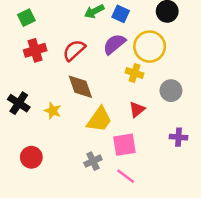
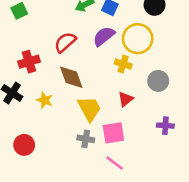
red cross: (35, 50) -> (29, 62), moved
yellow trapezoid: (99, 120) -> (89, 109), turned -64
gray cross: (93, 161) -> (86, 139), moved, turned 35

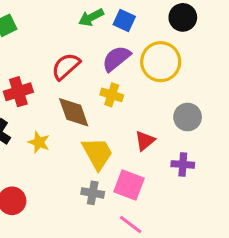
yellow cross: (123, 64) -> (112, 95), moved
purple cross: (165, 126) -> (183, 164), moved
pink square: (113, 133) -> (129, 185), turned 30

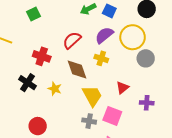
red cross: (18, 92) -> (42, 56), turned 36
gray circle: (188, 117) -> (146, 58), moved

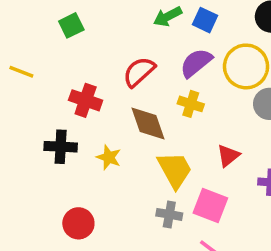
black cross: (28, 83) -> (61, 147), turned -30

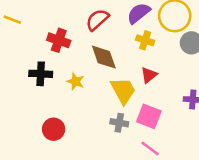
yellow cross: (191, 104) -> (145, 40), moved
red triangle: (228, 156) -> (149, 75), moved

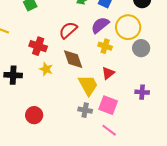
black cross: (41, 74) -> (13, 75), moved
yellow star: (75, 82) -> (46, 69), moved

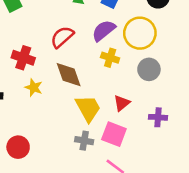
gray circle: (141, 48) -> (149, 69), moved
red triangle: (108, 73) -> (122, 103), moved

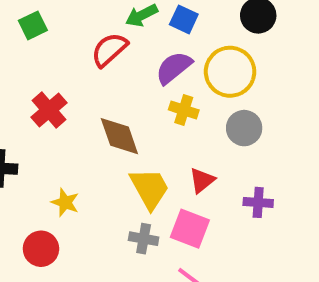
red semicircle: (62, 37) -> (109, 50), moved
red cross: (23, 58) -> (49, 110), turned 30
yellow star: (34, 88) -> (65, 202), moved

